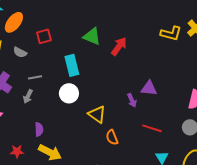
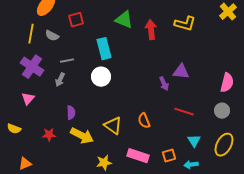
yellow L-shape: (171, 33) -> (185, 24), moved
red arrow: (119, 46) -> (151, 30), turned -42
yellow triangle: (97, 114) -> (113, 126), moved

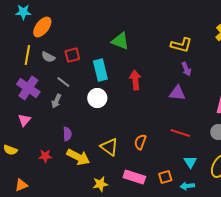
red square: (76, 20) -> (72, 55), moved
red arrow: (151, 30) -> (135, 80), moved
gray line: (67, 61) -> (63, 82), turned 48
purple arrow: (164, 84) -> (186, 69), moved
orange semicircle: (144, 121) -> (140, 142), turned 42

